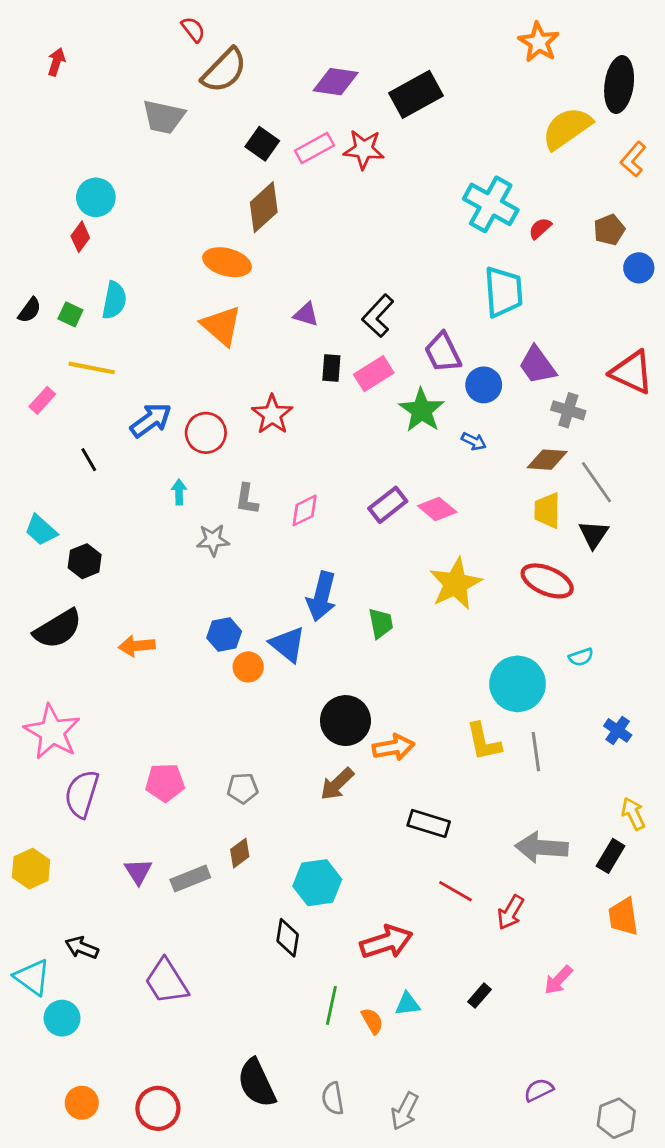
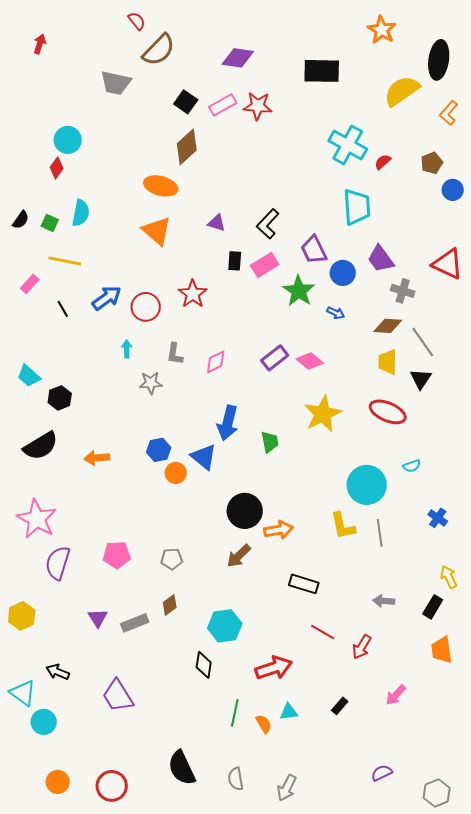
black rectangle: (416, 94) -> (322, 71), moved, turned 30
black line: (89, 460) -> (63, 309), moved
gray arrow: (542, 847) -> (384, 601), size x0.6

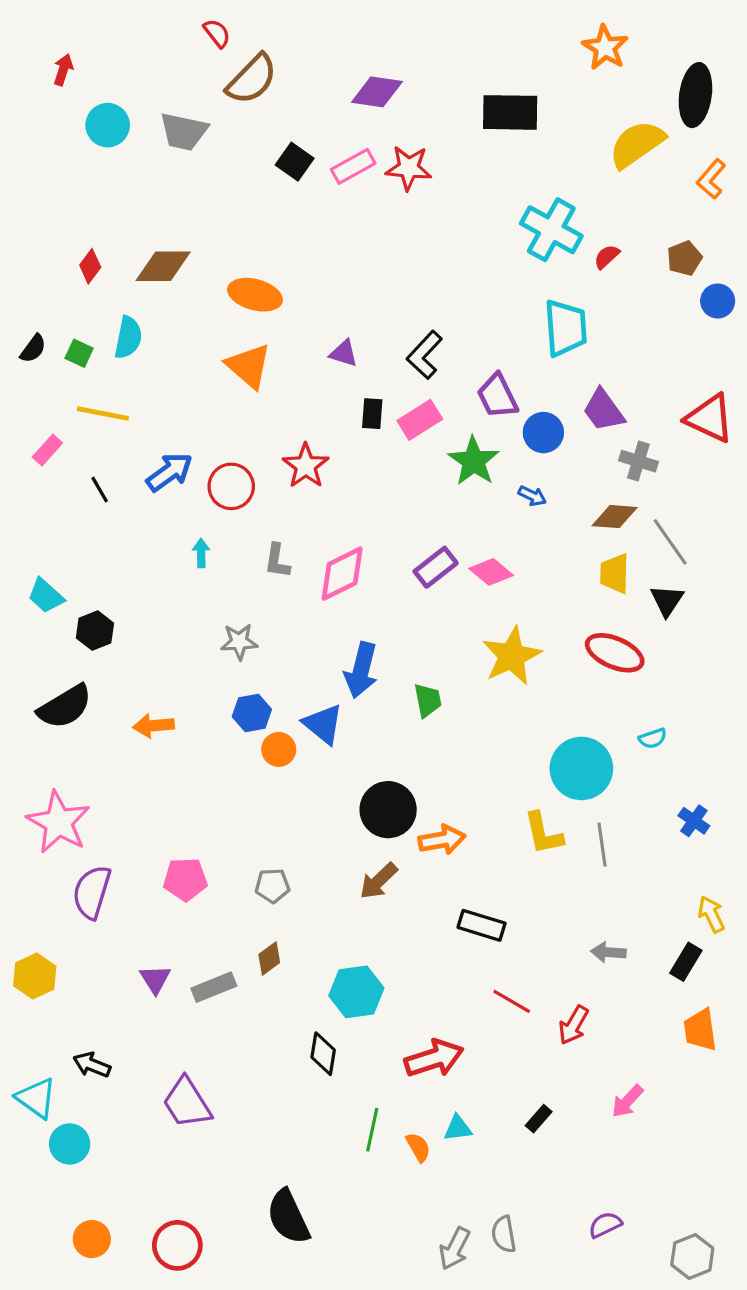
cyan circle: (68, 140) -> (108, 125), moved
brown diamond: (187, 147) -> (163, 266), moved, turned 42
pink diamond: (216, 362) -> (342, 574), size x1.5
gray star: (151, 383) -> (239, 642), moved
gray semicircle: (236, 779) -> (504, 1234), moved

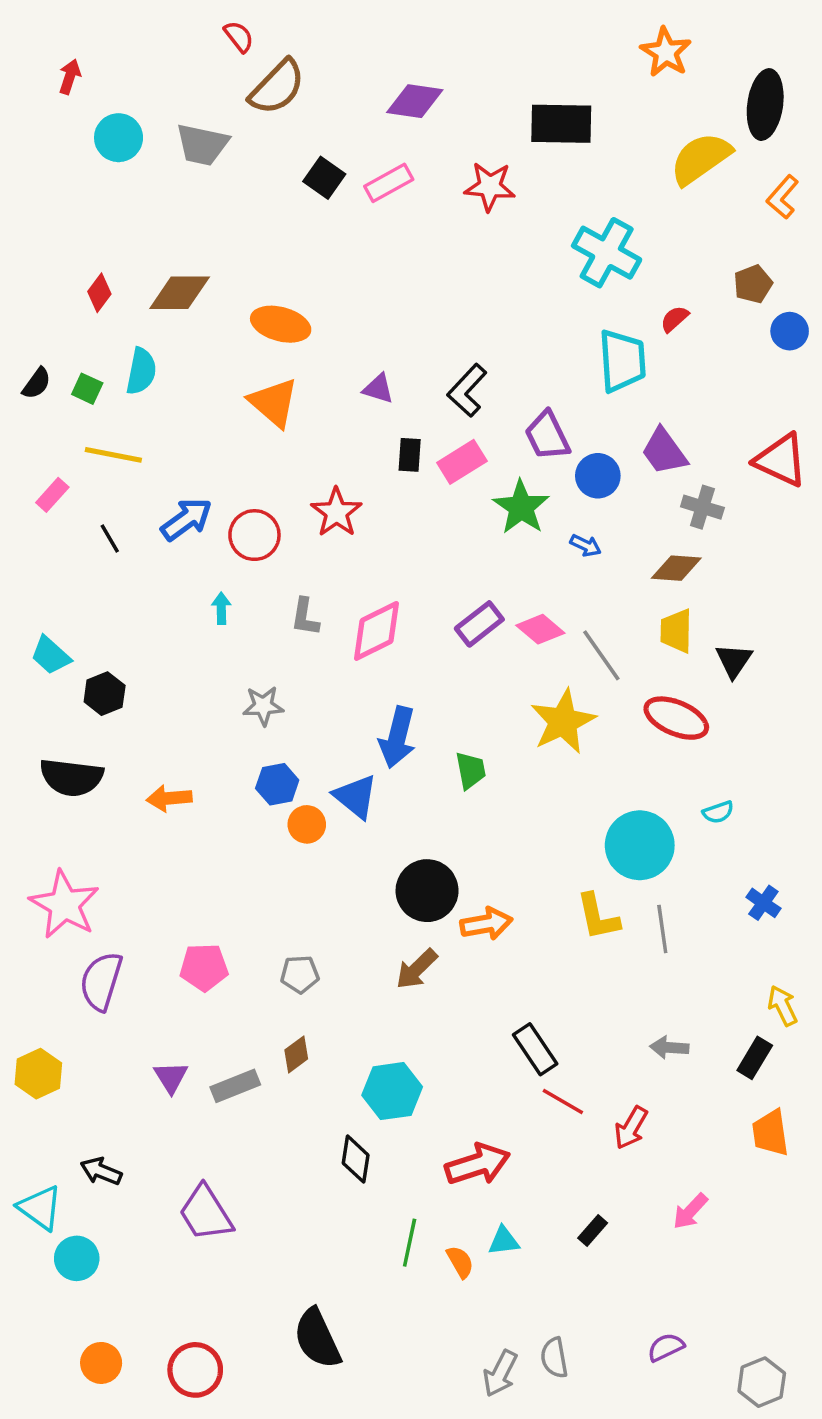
red star: (409, 168) -> (490, 186), moved
red semicircle: (607, 257) -> (675, 319), moved
gray line: (670, 542) -> (601, 655), moved
black semicircle: (65, 707) -> (71, 777), turned 38
black rectangle: (482, 925) -> (535, 1049), moved, turned 39

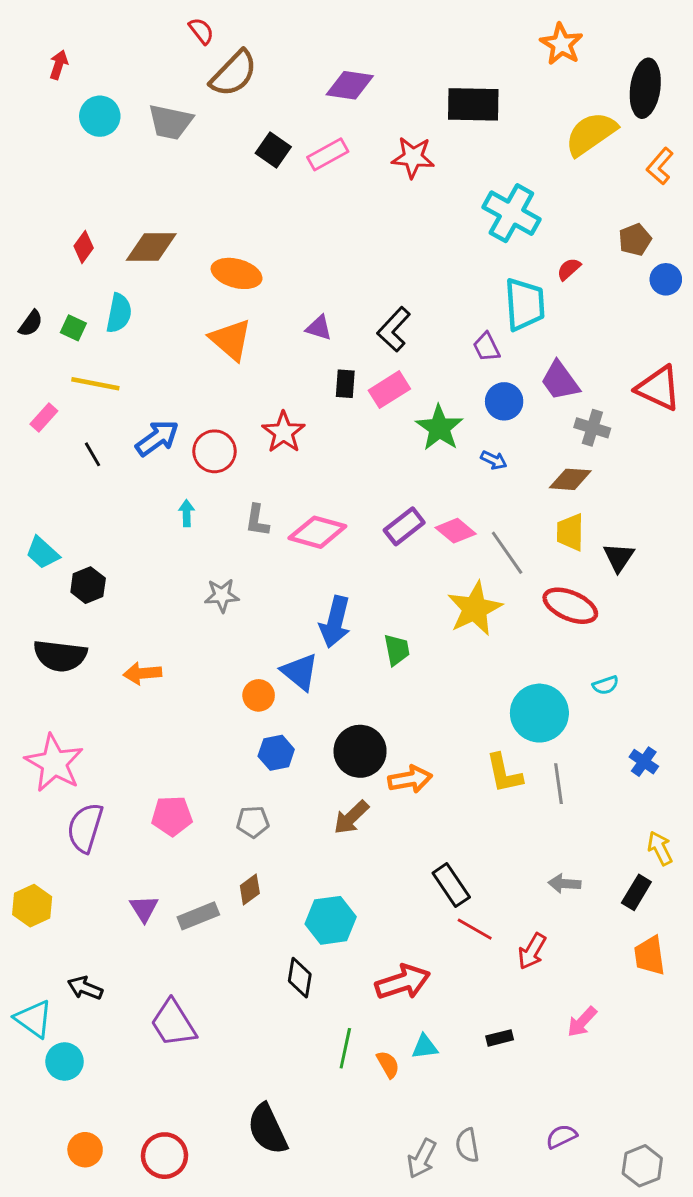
purple trapezoid: (547, 436) -> (486, 347), moved, size x0.7
pink diamond: (376, 631) -> (317, 532), turned 42
blue hexagon: (277, 784) -> (276, 753), moved
black rectangle: (593, 1231) -> (500, 1038), turned 35

